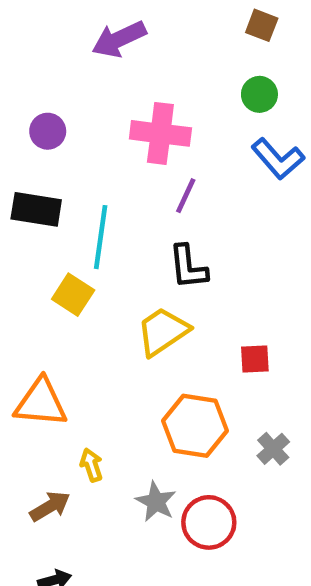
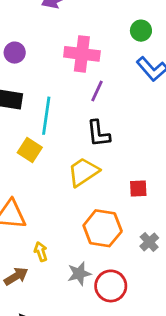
gray star: (156, 502) -> (79, 274), turned 30

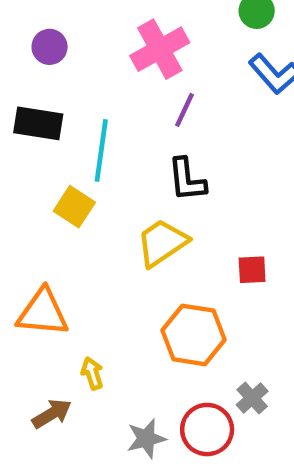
pink cross: (82, 54) -> (160, 49), turned -36
gray cross: (149, 242) -> (252, 398), moved
gray star: (79, 274) -> (146, 439), moved

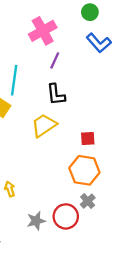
orange hexagon: (194, 335) -> (84, 170), moved

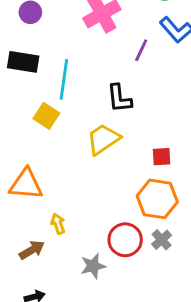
purple line: (55, 60) -> (141, 50), moved
red circle: (66, 216) -> (125, 240), moved

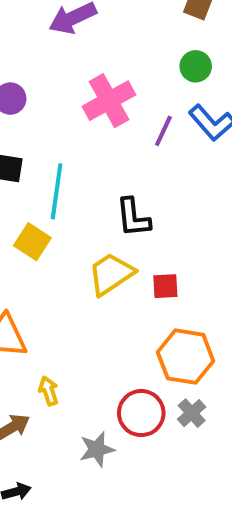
purple line: (141, 50) -> (163, 131), moved
red square: (162, 157) -> (165, 286), moved

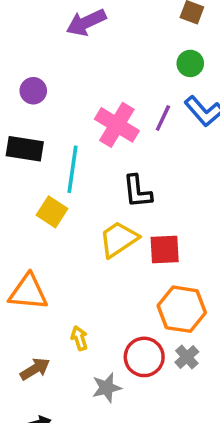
pink cross: (109, 101) -> (117, 125), moved, turned -30
red square: (165, 286) -> (165, 249), size x1.4
yellow arrow: (49, 391) -> (79, 338), moved

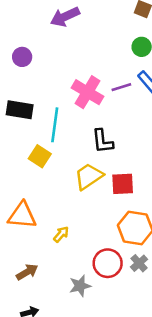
purple circle: (33, 91) -> (22, 57), moved
purple line: (163, 118) -> (121, 87), turned 48
yellow arrow: (79, 338) -> (61, 234), moved, turned 60

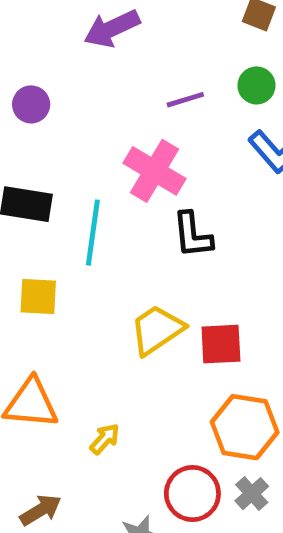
purple line: (121, 87) -> (185, 100), moved
black L-shape: (103, 141) -> (192, 235), moved
yellow square: (40, 156) -> (38, 297), moved, turned -30

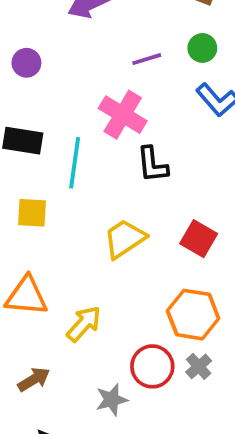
red square: (221, 344) -> (199, 239), moved, turned 33
yellow arrow: (105, 439) -> (84, 324), size x1.5

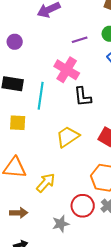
brown arrow: (34, 379) -> (19, 213), turned 30

